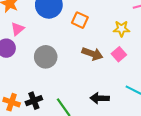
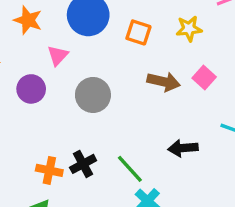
pink triangle: (17, 29) -> (58, 56), moved
yellow star: (122, 29) -> (189, 29), moved

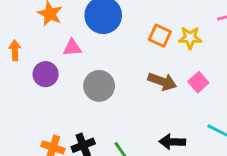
orange square: (138, 32) -> (160, 36), moved
pink triangle: (58, 56) -> (72, 48), turned 36

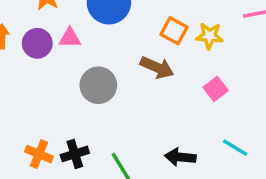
purple circle: (46, 74) -> (37, 43), moved
brown arrow: (162, 82) -> (157, 67), moved

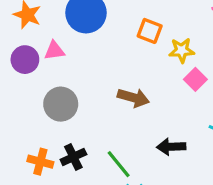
yellow star: (210, 36) -> (182, 50), moved
brown arrow: (157, 67) -> (133, 98), moved
gray circle: (98, 85) -> (61, 104), moved

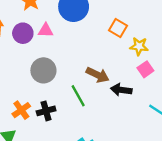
black arrow: (171, 147) -> (121, 90), moved
orange cross: (40, 162) -> (21, 110), turned 30
green line: (119, 164) -> (78, 96), moved

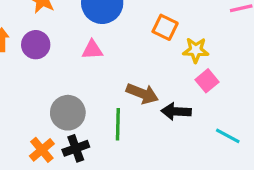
pink triangle: (46, 30) -> (92, 50), moved
gray circle: (43, 70) -> (68, 113), moved
green line: (78, 96) -> (118, 124), turned 35

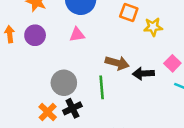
pink square: (207, 81) -> (172, 63), moved

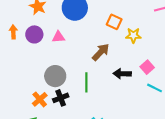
pink triangle: (77, 35) -> (58, 37), moved
brown arrow: (117, 63) -> (101, 52), moved, turned -66

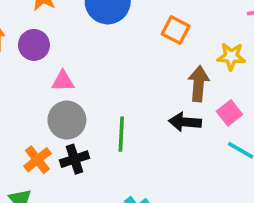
yellow star: (133, 35) -> (231, 56), moved
pink triangle: (58, 37) -> (63, 81), moved
brown arrow: (101, 52) -> (199, 84), moved, turned -42

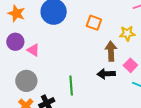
pink triangle: (63, 81) -> (33, 50), moved, turned 40
gray circle: (67, 120) -> (26, 81), moved

